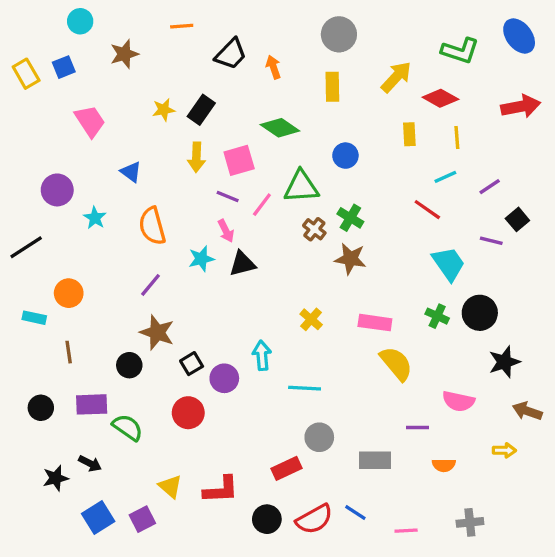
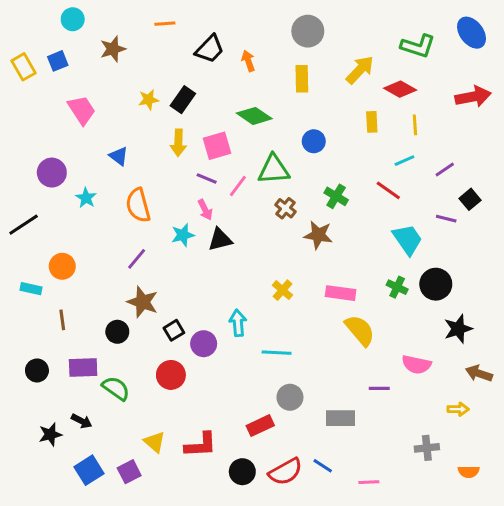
green cross: (350, 218) -> (336, 196), moved
orange semicircle: (444, 465) -> (469, 472), moved
gray cross: (470, 522) -> (427, 448), moved

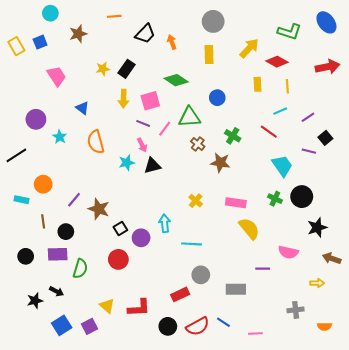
purple line: (137, 259) -> (74, 200), moved
black circle: (117, 332) -> (66, 232), moved
green semicircle: (116, 388) -> (80, 269), turned 72

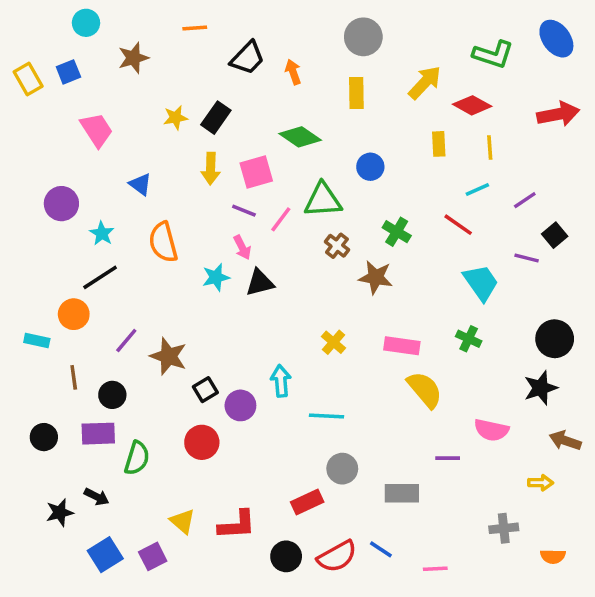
black line: (16, 155) -> (100, 277), moved
black circle: (302, 197) -> (555, 339), moved

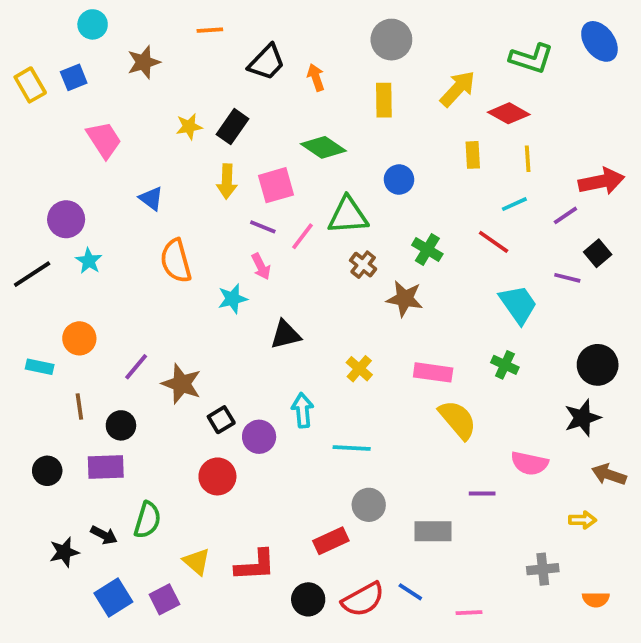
red arrow: (558, 114) -> (601, 181), moved
cyan star: (102, 233) -> (89, 261), moved
black line: (100, 277) -> (32, 274), moved
black triangle: (260, 283) -> (286, 335), moved
green semicircle: (137, 458) -> (147, 520), moved

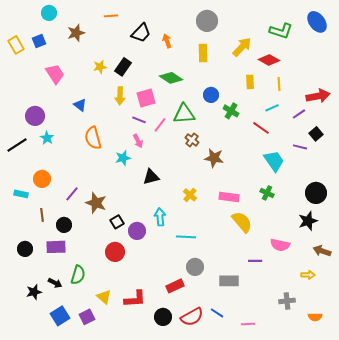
green cross: (427, 249) -> (231, 111), moved

